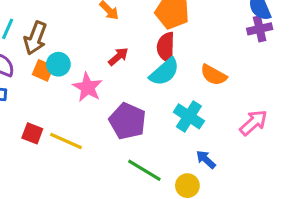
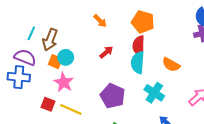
cyan semicircle: (164, 72) -> (138, 63), turned 135
pink star: (88, 87) -> (64, 82), moved

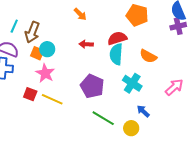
orange pentagon: (143, 22) -> (137, 15), moved
red semicircle: (139, 46) -> (117, 38), turned 72
red arrow: (106, 52) -> (86, 44), turned -136

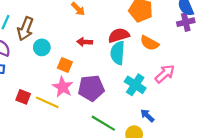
orange square: (37, 53) -> (65, 65), moved
orange semicircle: (148, 56) -> (149, 43), moved
pink star: (45, 73) -> (63, 87), moved
purple pentagon: (92, 86) -> (91, 88), turned -30
pink arrow: (174, 87) -> (165, 74), moved

